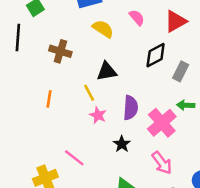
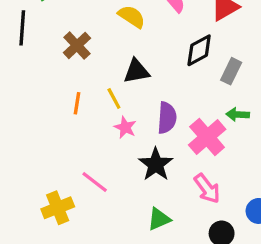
brown cross: (60, 51) -> (77, 45), turned 30
orange line: (49, 99) -> (77, 103), moved
black star: (122, 144) -> (156, 164), size x1.5

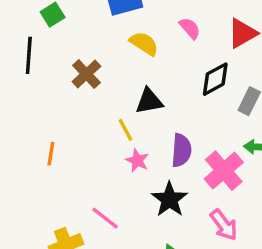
orange line: (77, 103) -> (51, 154), moved

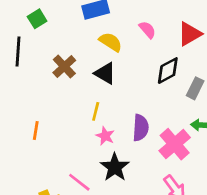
black triangle: (149, 101) -> (105, 73), moved, turned 40
yellow line: (125, 130) -> (96, 111), turned 42
black star: (170, 199) -> (115, 167), moved

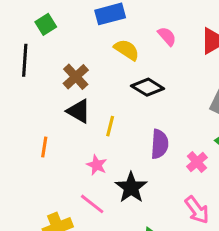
black diamond: (168, 71) -> (148, 87), moved, turned 60
black triangle: (105, 73) -> (79, 111), moved
pink star: (105, 136) -> (97, 165), moved
pink cross: (175, 144) -> (197, 162), size x0.6

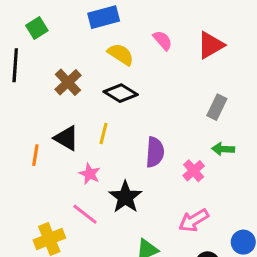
black diamond: (148, 87) -> (121, 93), moved
black triangle: (79, 111) -> (66, 138), moved
pink arrow: (197, 210) -> (194, 220), turned 96

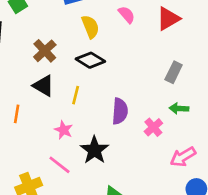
yellow semicircle: (121, 54) -> (90, 27), turned 35
black triangle: (66, 138) -> (43, 86), moved
pink arrow: (194, 220) -> (183, 157), moved

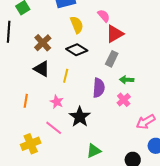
red triangle: (168, 19) -> (115, 34), moved
gray rectangle: (174, 72) -> (112, 59), moved
green arrow: (179, 108) -> (127, 80), moved
orange line: (17, 114) -> (26, 101), moved

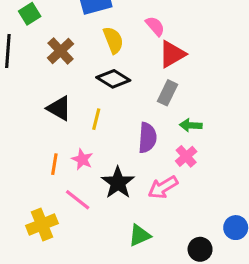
brown cross: (43, 43) -> (61, 51), moved
orange line: (26, 101) -> (54, 164), moved
pink arrow: (146, 122) -> (163, 187), moved

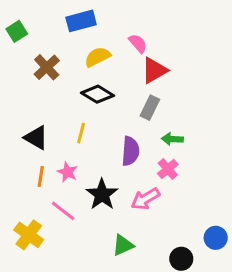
yellow semicircle: (113, 40) -> (98, 57), turned -95
black triangle: (59, 108) -> (36, 138), moved
yellow cross: (42, 225) -> (29, 235), turned -32

